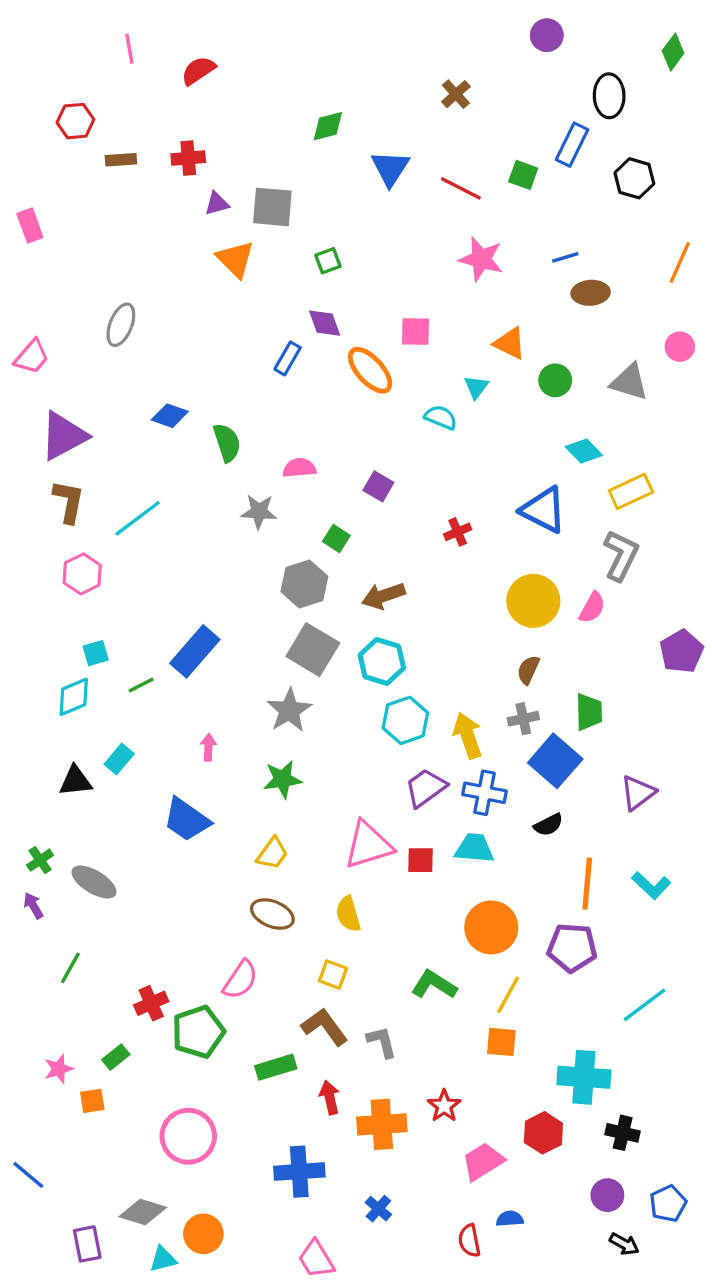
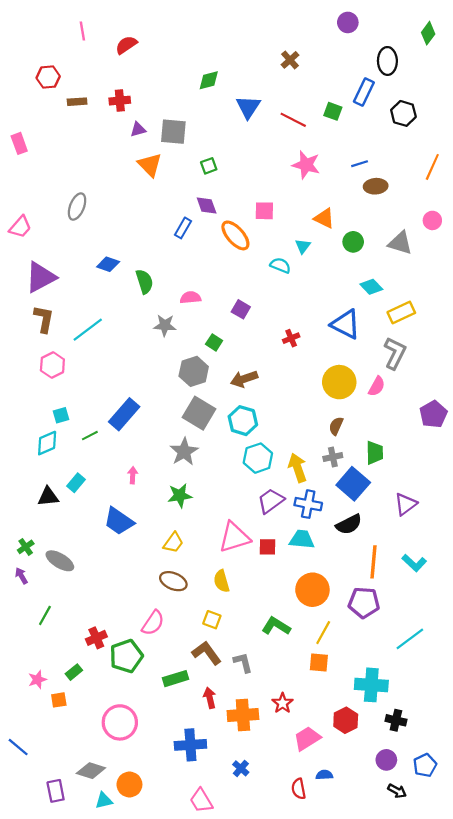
black semicircle: (548, 825) -> (349, 524), size x1.4

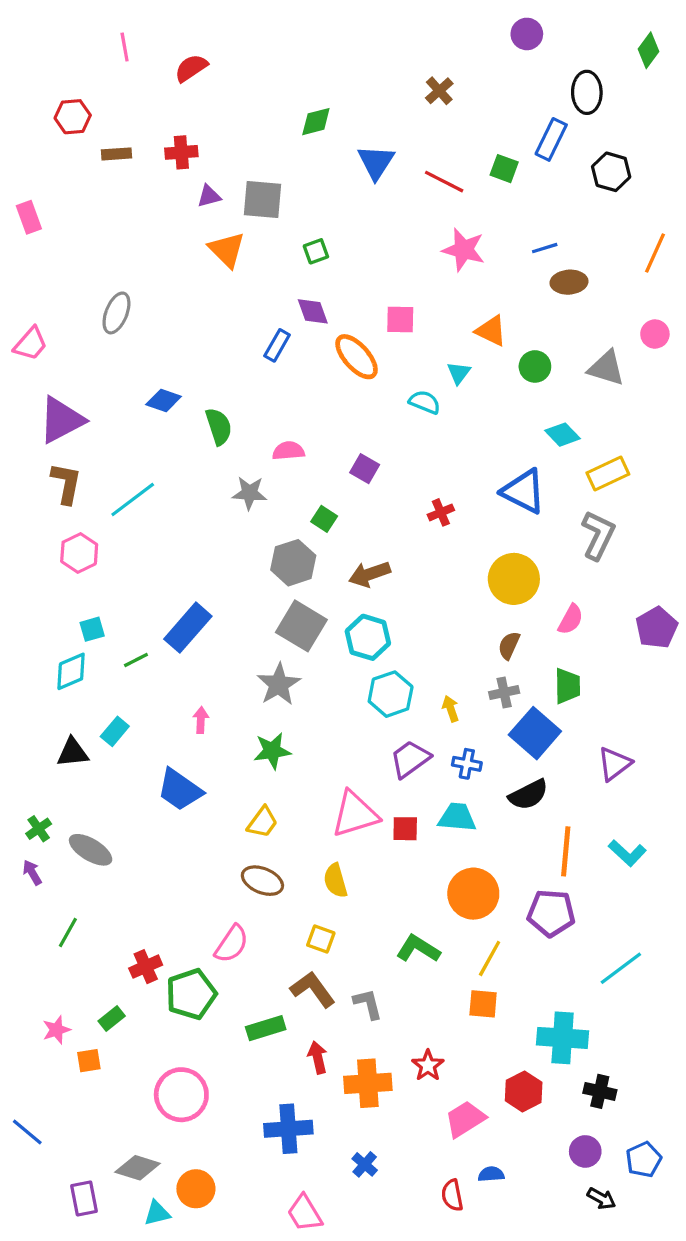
pink semicircle: (377, 386) -> (571, 619), moved
yellow arrow: (298, 468) -> (451, 709), size x0.6
blue cross: (308, 504) -> (467, 764), size x0.7

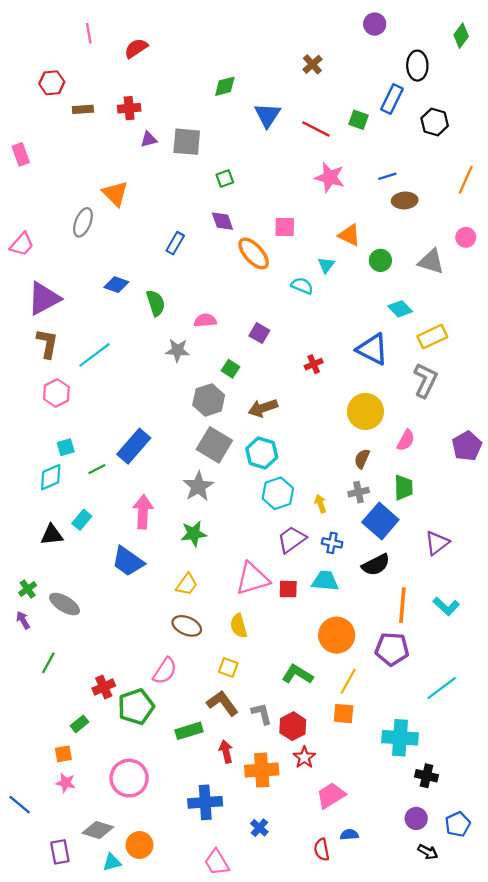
orange triangle: (227, 250) -> (115, 194), moved
blue rectangle: (277, 345) -> (175, 243), moved
pink arrow: (201, 720) -> (143, 512), size x1.8
pink star: (56, 1030) -> (66, 783), moved, turned 30
red hexagon: (524, 1091) -> (293, 726), moved

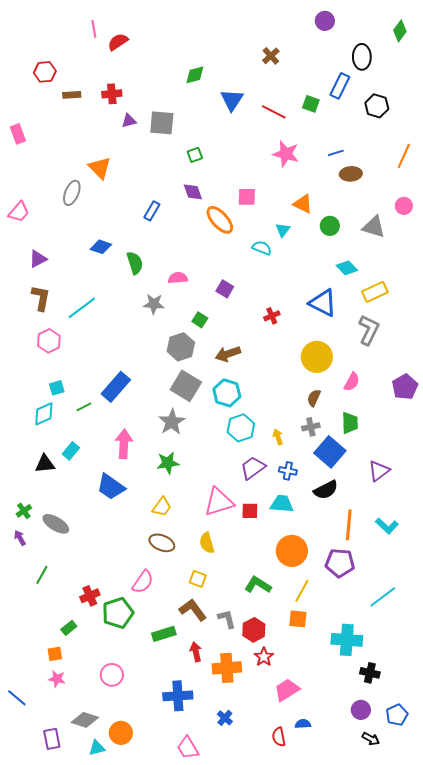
pink line: (89, 33) -> (94, 29), moved
purple triangle: (44, 298) -> (38, 259), size x0.6
pink circle: (129, 778) -> (112, 675), size x0.7

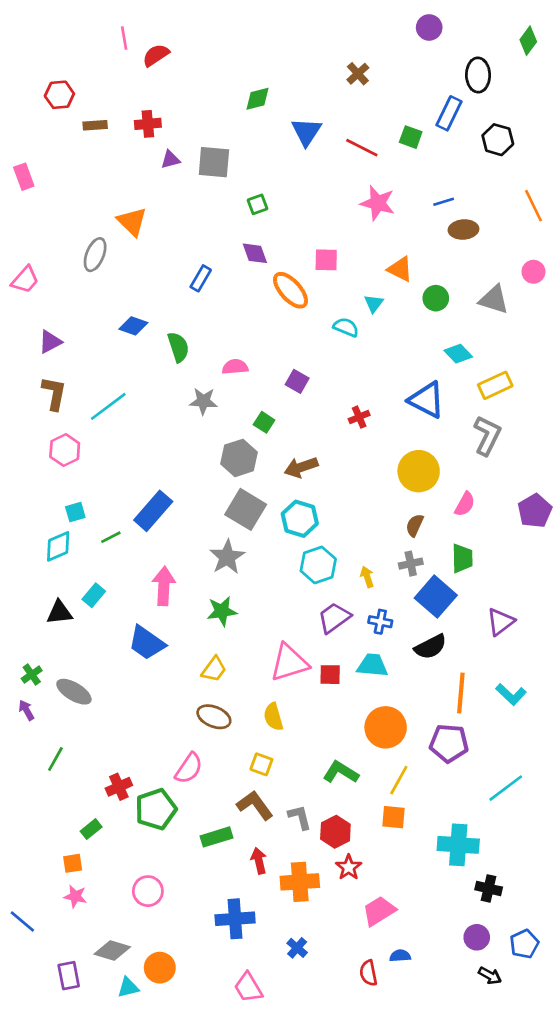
orange line: (404, 156) -> (533, 206), turned -50

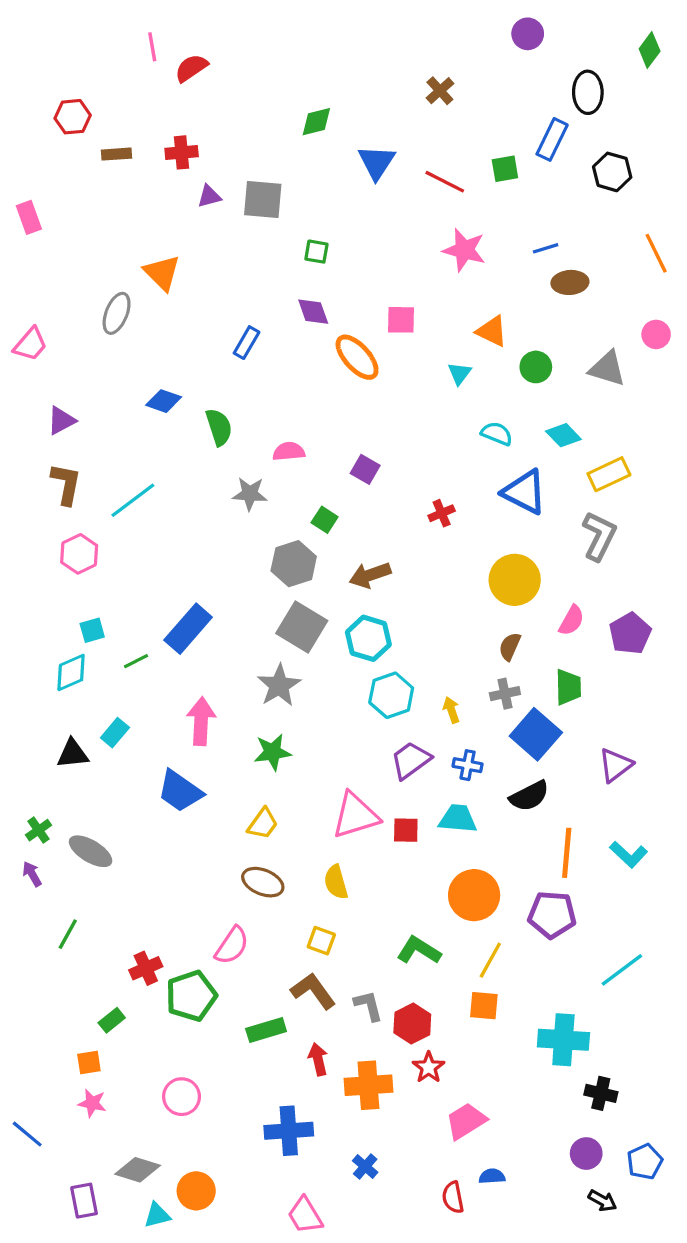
green square: (411, 137) -> (505, 169), turned -30
green square: (258, 204) -> (316, 252), turned 30
cyan semicircle: (346, 327) -> (497, 434), moved
purple pentagon: (535, 511) -> (630, 633), moved

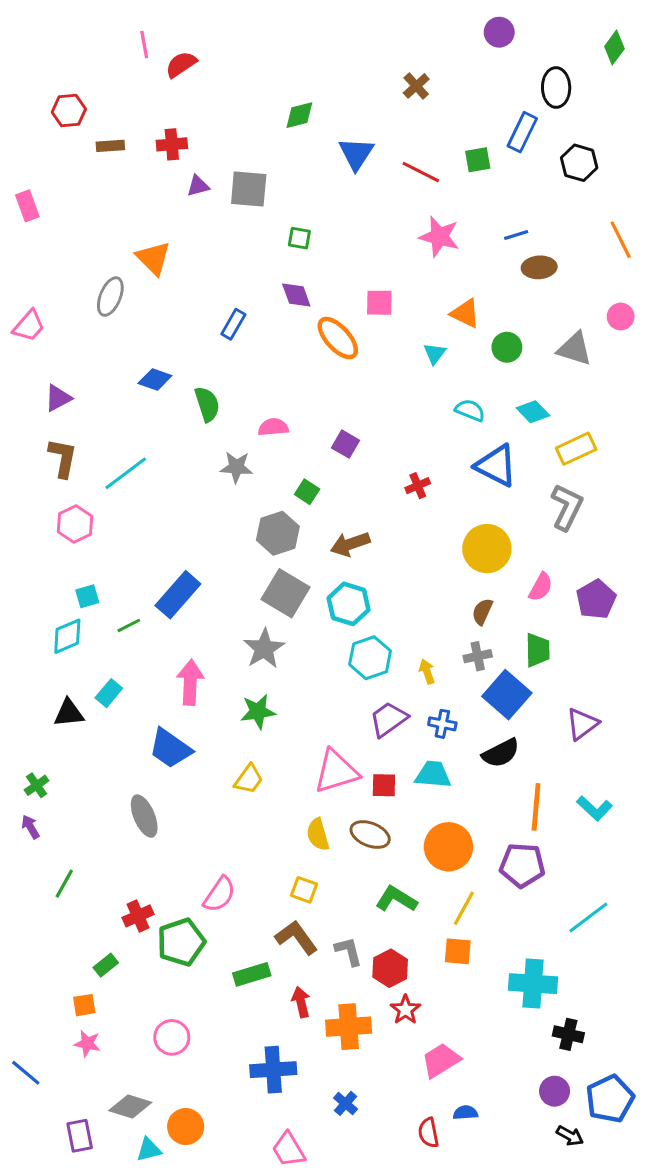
gray ellipse: (91, 851) -> (144, 816), moved, turned 36
brown ellipse: (263, 882) -> (370, 834), moved
blue pentagon: (645, 1162) -> (610, 1099), size x1.4

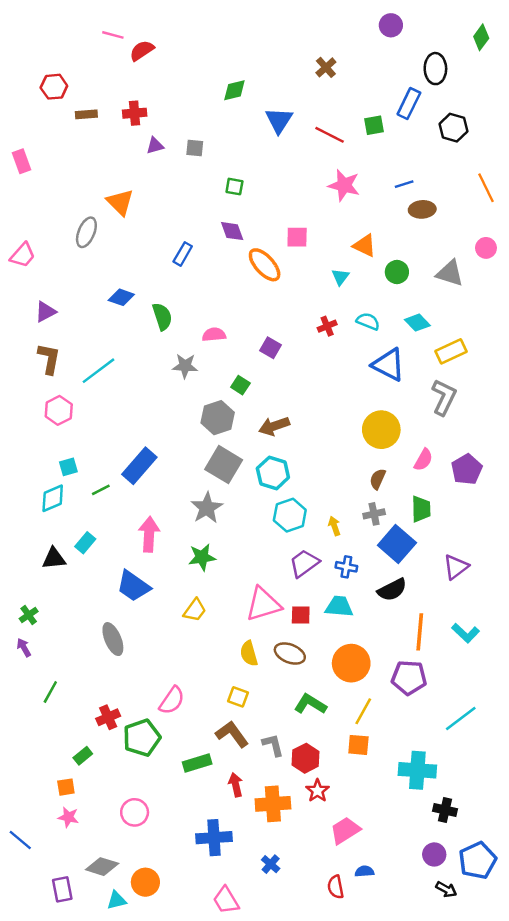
pink line: (144, 44) -> (113, 35), turned -65
gray square: (249, 189) -> (195, 148), size x0.6
red cross: (418, 486) -> (327, 326), moved

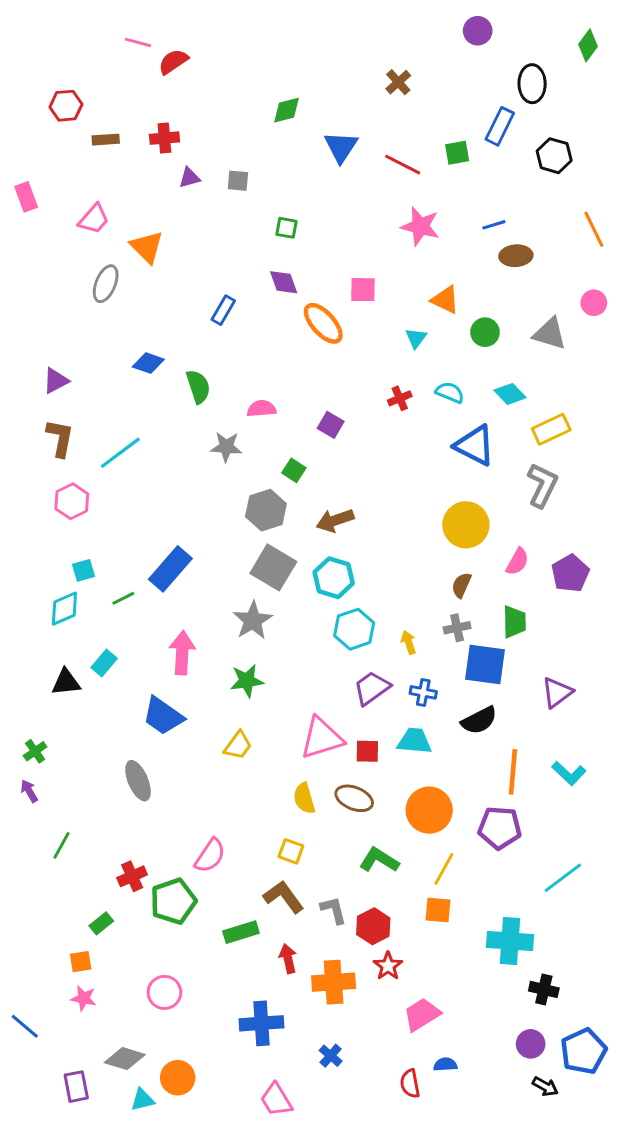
pink trapezoid: (23, 255) -> (94, 219), moved
blue square: (397, 544) -> (485, 665), turned -33

